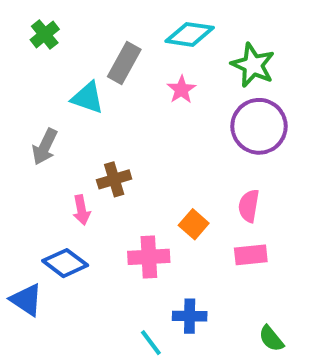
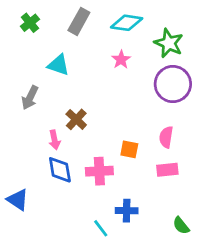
gray rectangle: (124, 63) -> (79, 21), moved
brown cross: (114, 179) -> (76, 119), turned -30
orange square: (194, 224) -> (129, 149), turned -30
blue diamond: (65, 263) -> (60, 170), moved, turned 44

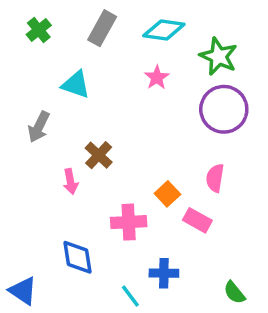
orange square: (129, 149) -> (167, 194), turned 36
blue diamond: (60, 170) -> (78, 257), moved
pink rectangle: (167, 170) -> (197, 220), moved, turned 35
blue triangle: (18, 200) -> (23, 291), moved

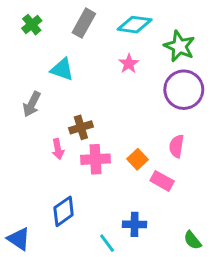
brown cross: (99, 155) -> (81, 127), turned 30
pink cross: (129, 222) -> (95, 159), moved
blue diamond: (78, 257) -> (64, 211), turned 64

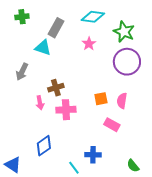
gray rectangle: (84, 23) -> (56, 28), moved
green cross: (32, 25) -> (22, 17), turned 32
orange square: (137, 159) -> (101, 99), moved, turned 32

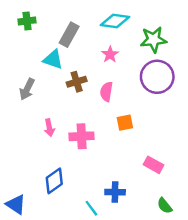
green star: (124, 32) -> (153, 40), turned -30
brown cross: (56, 88) -> (77, 82), moved
pink semicircle: (122, 101) -> (106, 92), moved
pink rectangle: (112, 125) -> (153, 165), moved

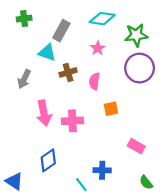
pink arrow: (49, 128) -> (44, 113), size x1.6

